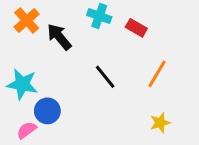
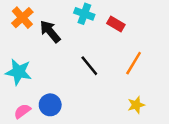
blue circle: (47, 111) -> (50, 105), moved

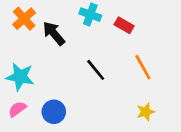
orange line: (134, 63) -> (143, 67), turned -60
pink semicircle: (22, 111) -> (17, 109), moved

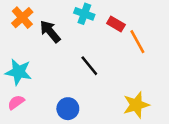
orange line: (143, 67) -> (137, 42), moved
blue circle: (54, 112) -> (68, 109), moved
yellow star: (146, 112) -> (136, 105), size x1.5

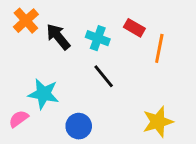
cyan cross: (84, 14) -> (98, 38), moved
orange line: (137, 42) -> (159, 48), turned 40
cyan star: (19, 72) -> (44, 94), moved

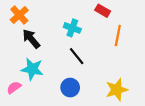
red rectangle: (134, 28) -> (103, 11), moved
black arrow: (58, 37) -> (31, 39), moved
blue circle: (79, 126) -> (70, 88), moved

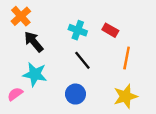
red rectangle: (103, 11) -> (110, 30), moved
orange line: (118, 36) -> (127, 58), moved

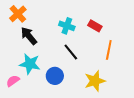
blue circle: (75, 94) -> (55, 76), moved
yellow star: (125, 96) -> (95, 81), moved

